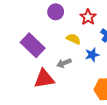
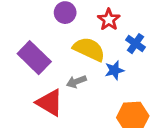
yellow semicircle: (73, 39) -> (89, 49), size x1.6
red triangle: (44, 79) -> (50, 103), turned 40

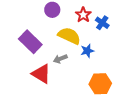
blue cross: (136, 44) -> (102, 23), moved

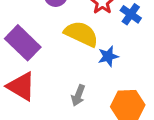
gray arrow: (60, 59) -> (78, 95), moved, turned -48
red triangle: (41, 74) -> (21, 86), moved

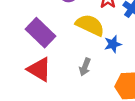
gray arrow: (78, 95) -> (85, 67), moved

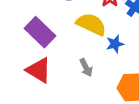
gray arrow: (85, 67) -> (86, 68), turned -48

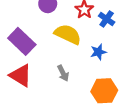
blue star: (115, 44) -> (98, 52), moved

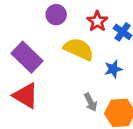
gray arrow: (63, 73) -> (91, 102), moved

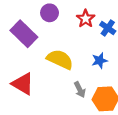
yellow semicircle: (79, 49) -> (60, 59), moved
purple rectangle: (27, 57) -> (24, 34), moved

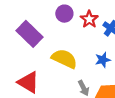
purple circle: (50, 13) -> (64, 14), moved

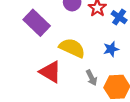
red triangle: (28, 82) -> (50, 72), moved

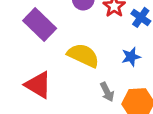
red triangle: (50, 72) -> (38, 85), moved

